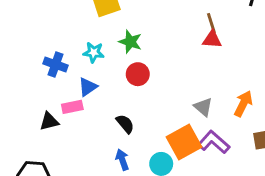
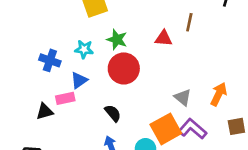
brown line: (211, 23) -> (189, 22), turned 30
red triangle: (212, 40) -> (164, 38), moved
red circle: (138, 74) -> (124, 68), size x1.5

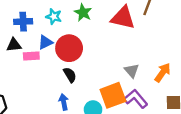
red triangle: (164, 38) -> (123, 18), size x1.6
blue cross: (50, 60) -> (23, 22), turned -30
red circle: (124, 68) -> (69, 48), moved
black triangle: (45, 112) -> (14, 45), moved

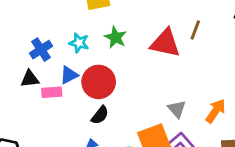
blue cross: (23, 22) -> (41, 50), turned -30
black semicircle: (70, 75) -> (100, 115), turned 70

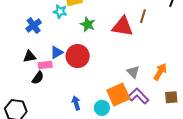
cyan star: (79, 43) -> (60, 11), moved
blue cross: (41, 50) -> (34, 26), moved
black semicircle: (100, 115) -> (38, 78), moved

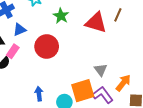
blue triangle: (57, 52) -> (19, 30), moved
pink rectangle: (45, 65) -> (13, 51), turned -56
orange arrow: (160, 72) -> (123, 83), moved

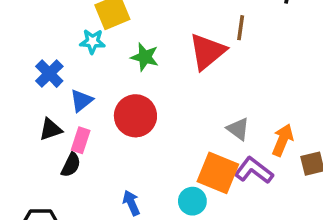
red triangle: (96, 23) -> (207, 51), turned -40
orange square: (83, 91) -> (218, 173), turned -35
blue arrow: (39, 94) -> (131, 203), moved

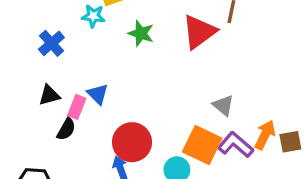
blue triangle: (81, 101) -> (98, 94), moved, turned -40
red circle: (135, 116) -> (132, 142), moved
orange arrow: (283, 140) -> (265, 135), moved

